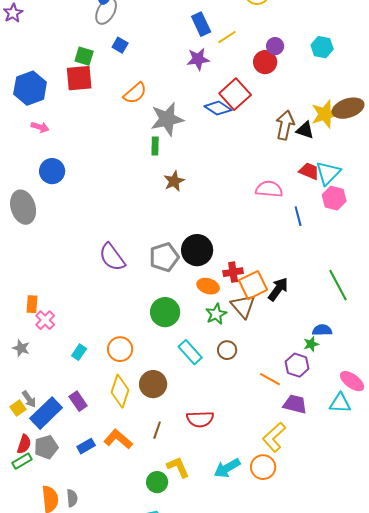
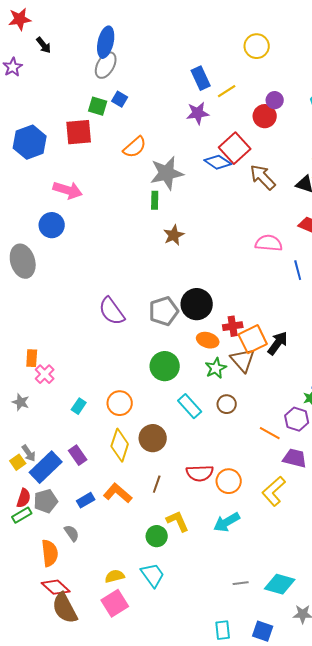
green square: (84, 56) -> (98, 106), moved
brown arrow: (285, 125) -> (263, 177), moved, turned -56
pink arrow: (40, 127) -> (68, 190), moved, size x1.6
orange circle: (263, 467) -> (229, 481), moved
gray semicircle: (72, 498) -> (72, 533), moved, turned -30

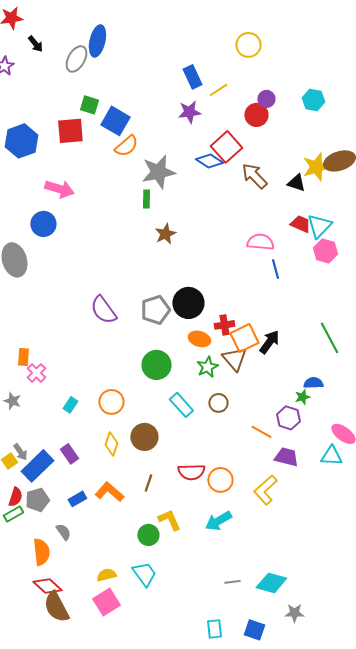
gray ellipse: (106, 65) -> (76, 59), moved
blue square: (120, 99) -> (115, 121), moved, size x1.8
blue line: (298, 270) -> (275, 269), moved
yellow diamond: (120, 445) -> (111, 444), size x0.7

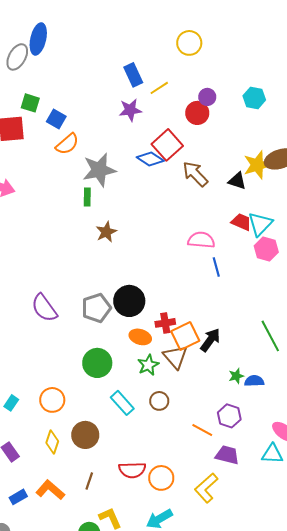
blue square: (115, 121) -> (56, 119), size x0.7
green star: (302, 397) -> (236, 376), moved

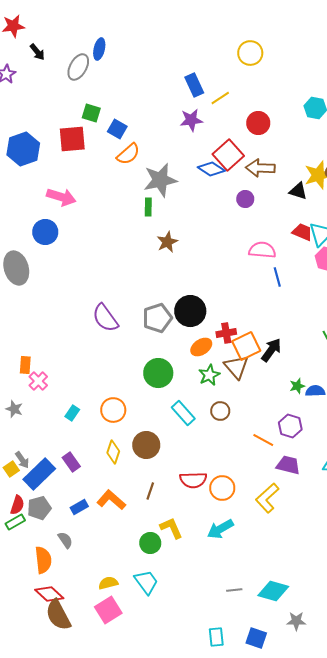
blue ellipse: (38, 39) -> (99, 49), size x0.7
purple circle: (207, 97) -> (245, 199), moved
brown arrow: (195, 174) -> (260, 168), moved, turned -44
orange ellipse: (140, 337) -> (201, 347), turned -50

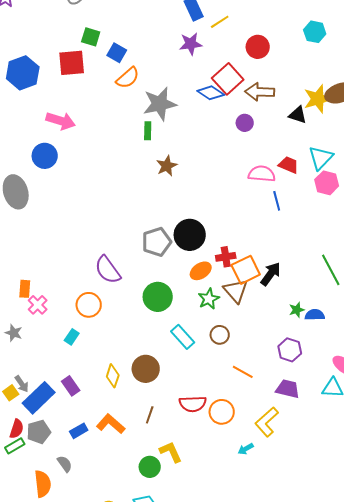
red trapezoid: (302, 232) -> (289, 165), moved
purple semicircle: (105, 318) -> (108, 270), moved
orange circle: (113, 410) -> (89, 305), moved
orange line: (263, 440) -> (243, 372), moved
cyan arrow: (220, 529) -> (246, 449), moved, size x0.6

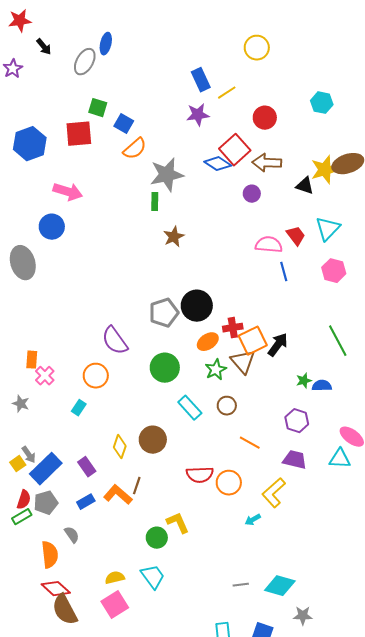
red trapezoid: (289, 165) -> (296, 236), turned 30
pink hexagon: (327, 183) -> (334, 271), moved
purple rectangle: (71, 386) -> (87, 467), moved
brown line: (150, 415) -> (137, 486), moved

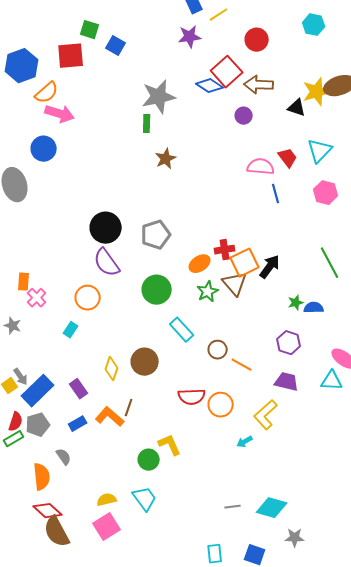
orange semicircle: (135, 149) -> (47, 93), moved
black circle: (197, 306) -> (106, 228), moved
brown circle: (227, 406) -> (218, 350), moved

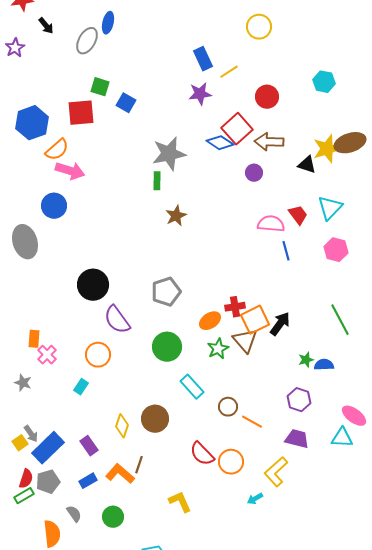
black circle: (106, 228) -> (93, 285), moved
red semicircle: (192, 397) -> (202, 454), turned 48
green circle: (149, 460) -> (113, 517), moved

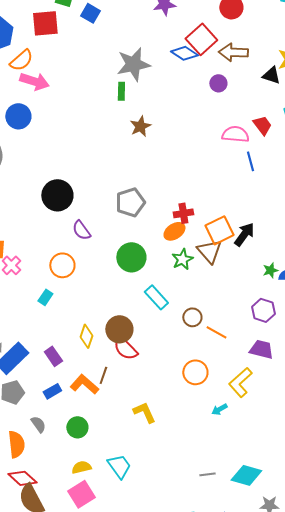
red cross: (235, 307) -> (183, 213), moved
purple semicircle: (117, 320) -> (81, 230), size x0.7
red semicircle: (202, 454) -> (125, 348), moved

